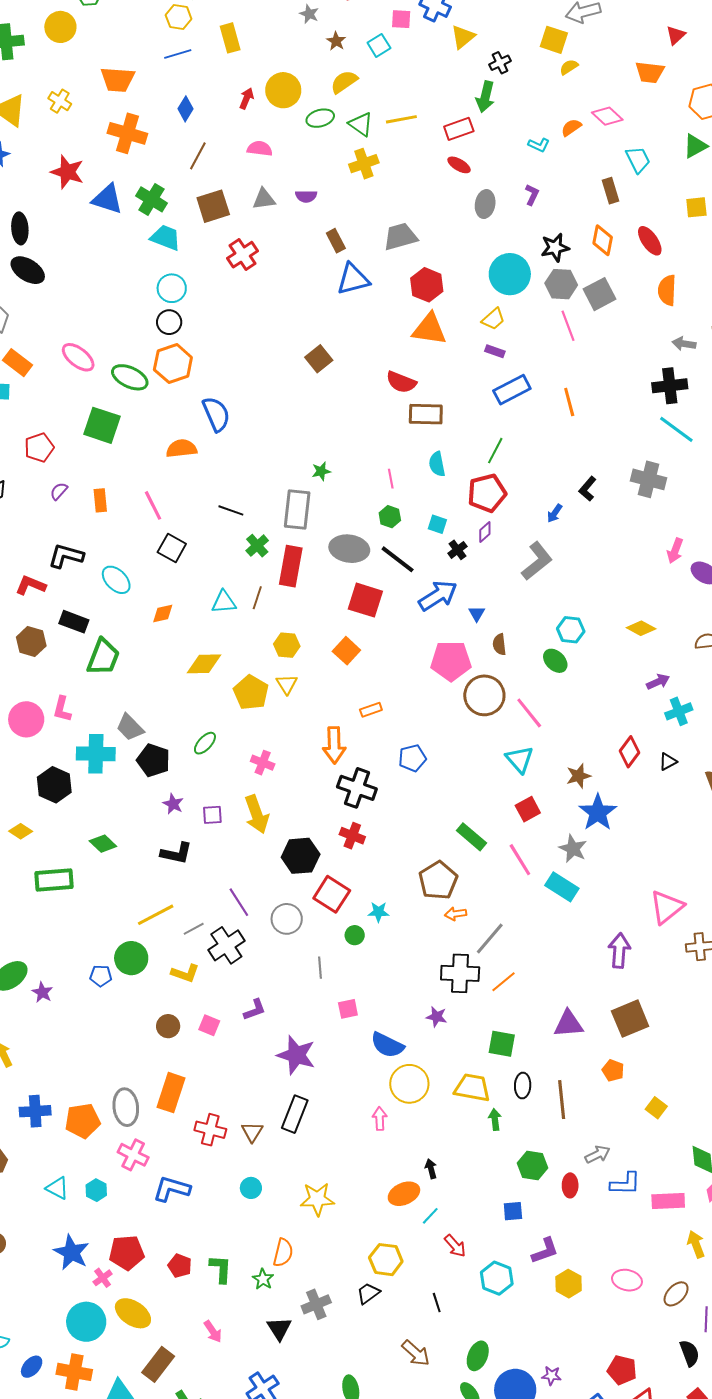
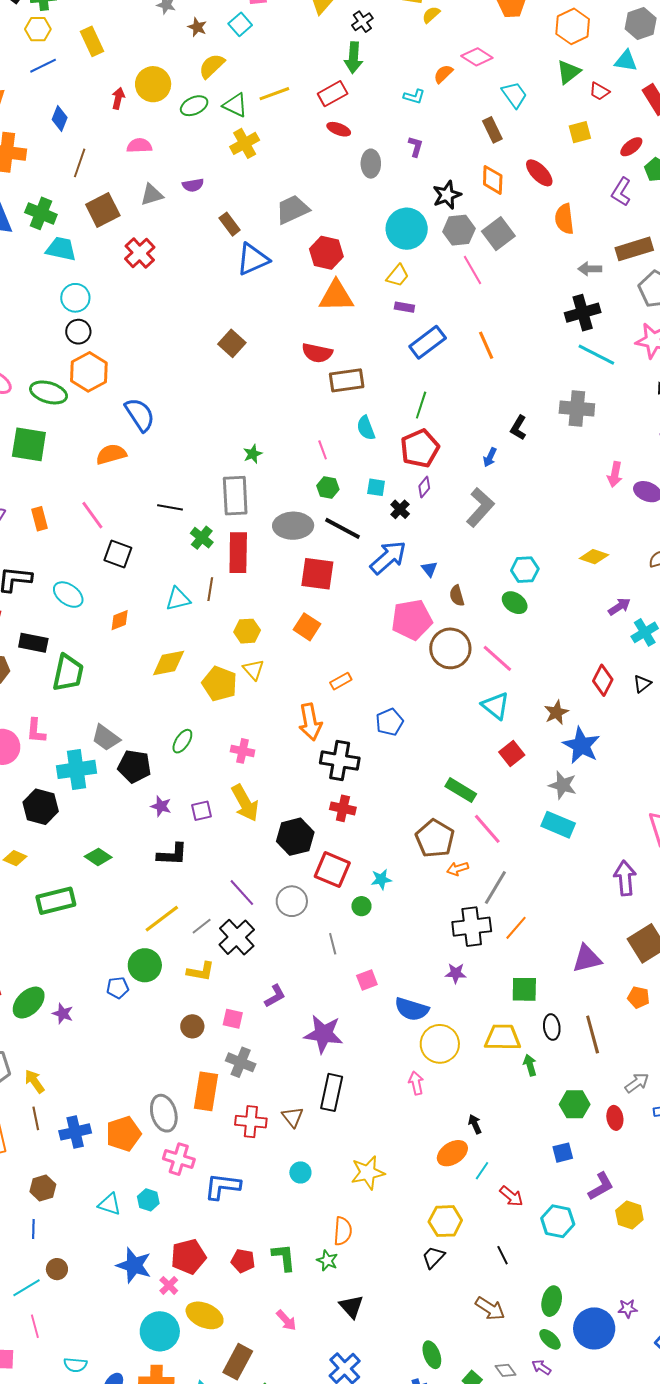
pink line: (520, 860) -> (487, 829), moved
gray cross: (316, 1304) -> (241, 1062), moved, turned -36

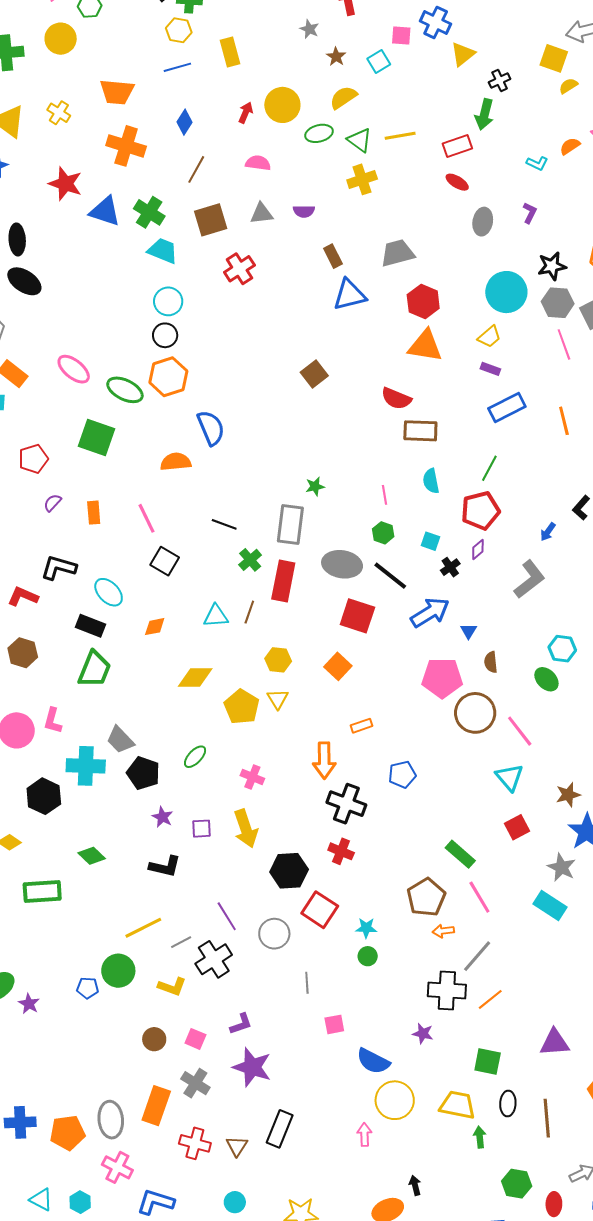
black rectangle: (33, 643) -> (90, 626), moved
green circle: (361, 906) -> (368, 956), moved
purple star: (323, 1034) -> (252, 1067), moved

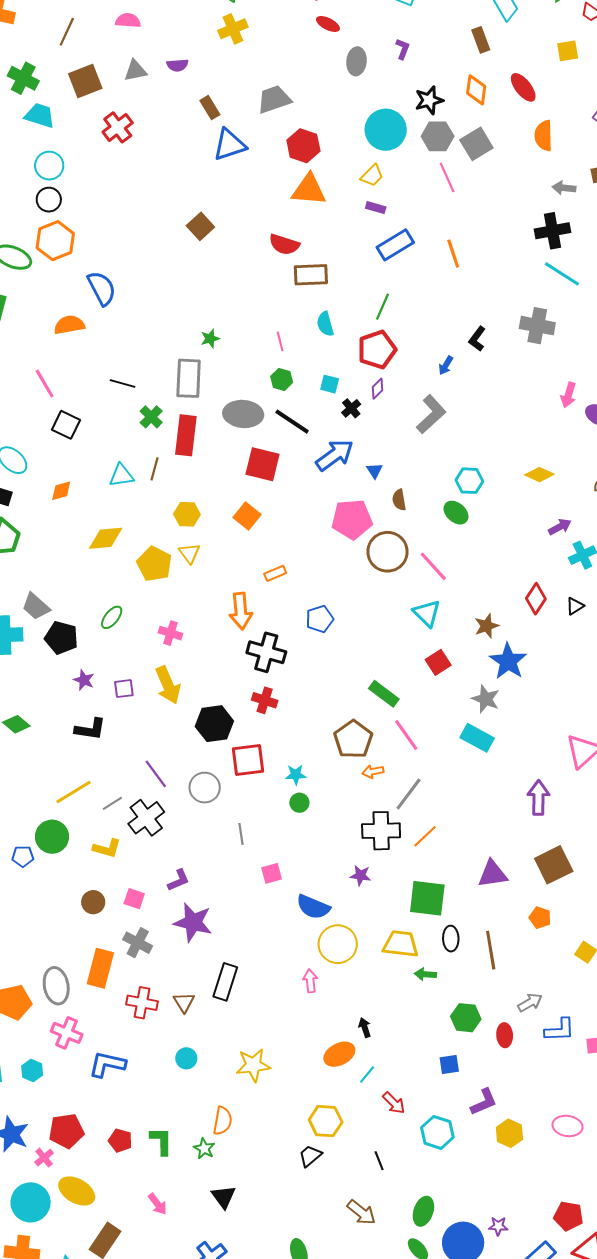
red square: (320, 910) -> (248, 760), turned -36
green square: (488, 1061) -> (427, 898), size x1.4
green arrow: (480, 1137) -> (425, 974), turned -75

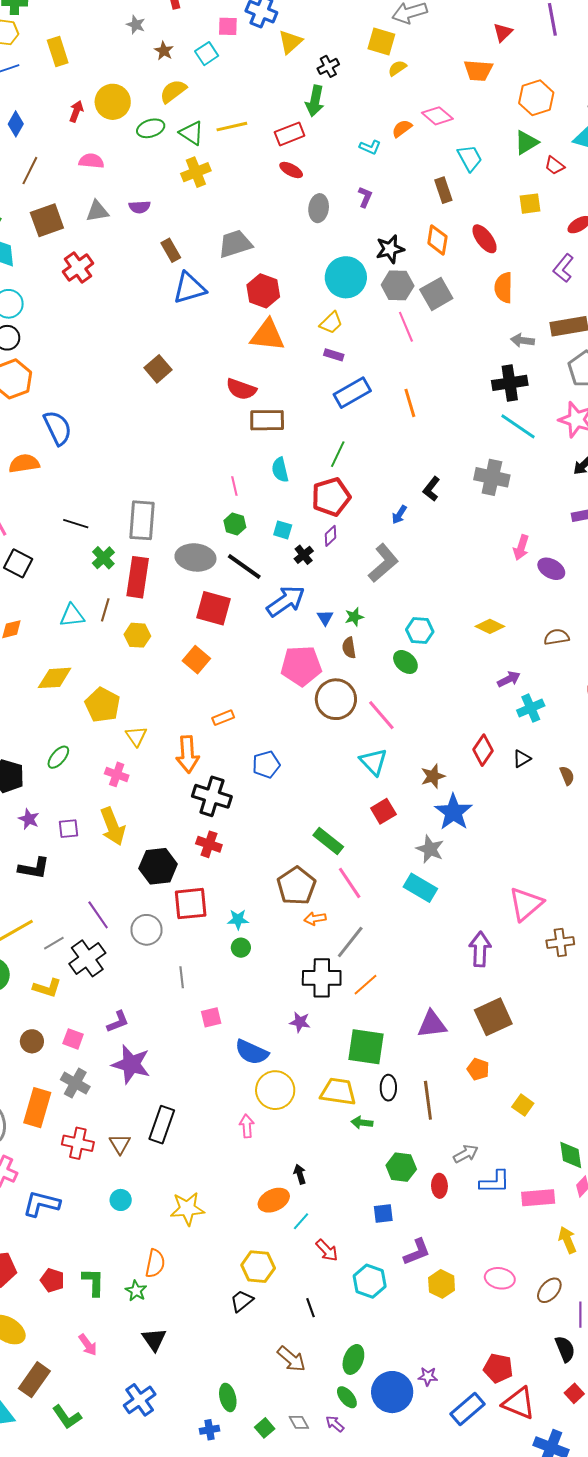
green star: (210, 339) -> (354, 617), moved
yellow hexagon: (187, 514) -> (137, 635), moved
yellow triangle: (189, 553) -> (136, 736), moved

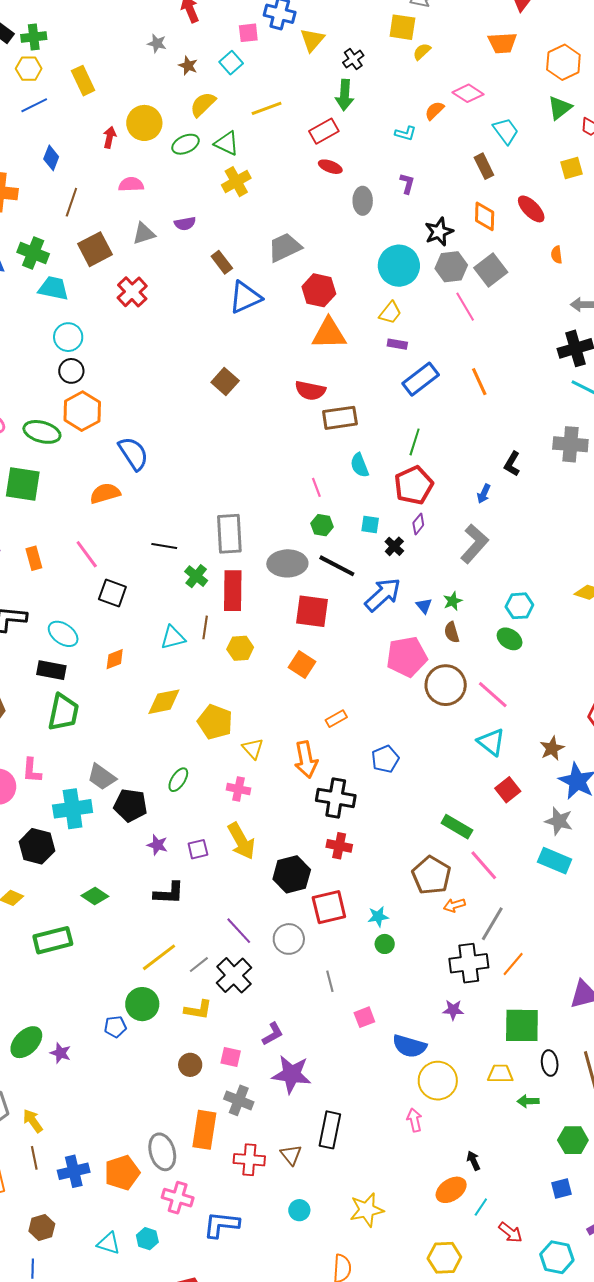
yellow line: (232, 127) -> (267, 108), moved
orange semicircle: (504, 288) -> (557, 255), size x0.6
yellow trapezoid: (338, 1092) -> (500, 1074), size x0.7

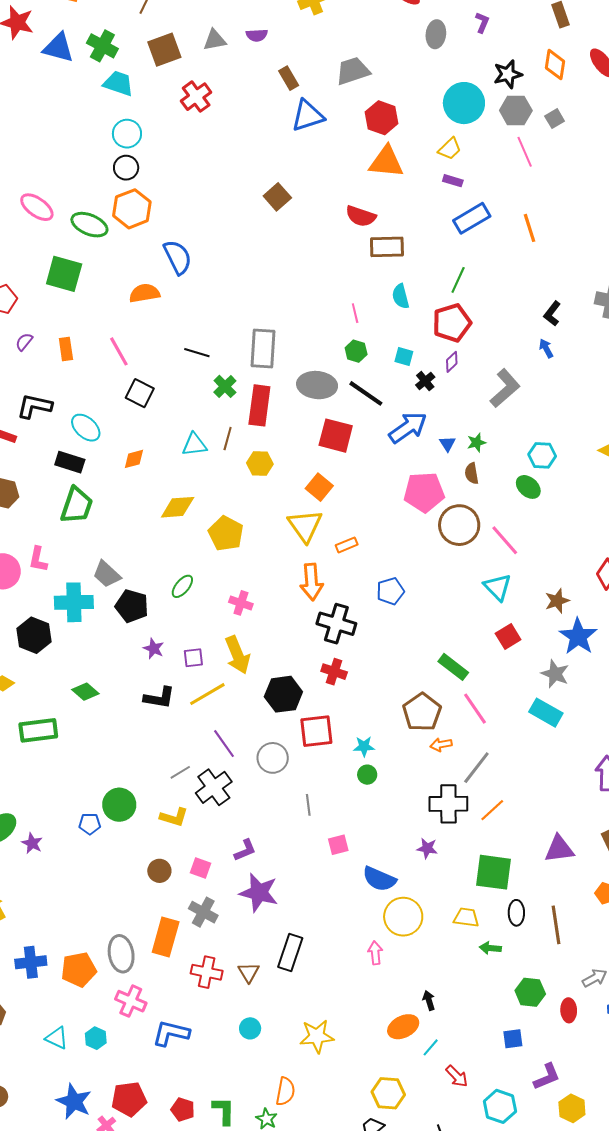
gray square: (491, 270) -> (555, 119), size x0.6
blue arrow: (484, 494) -> (546, 348), moved, turned 120
yellow triangle: (253, 749) -> (305, 526), moved, size x1.6
yellow line: (159, 957) -> (207, 694), moved

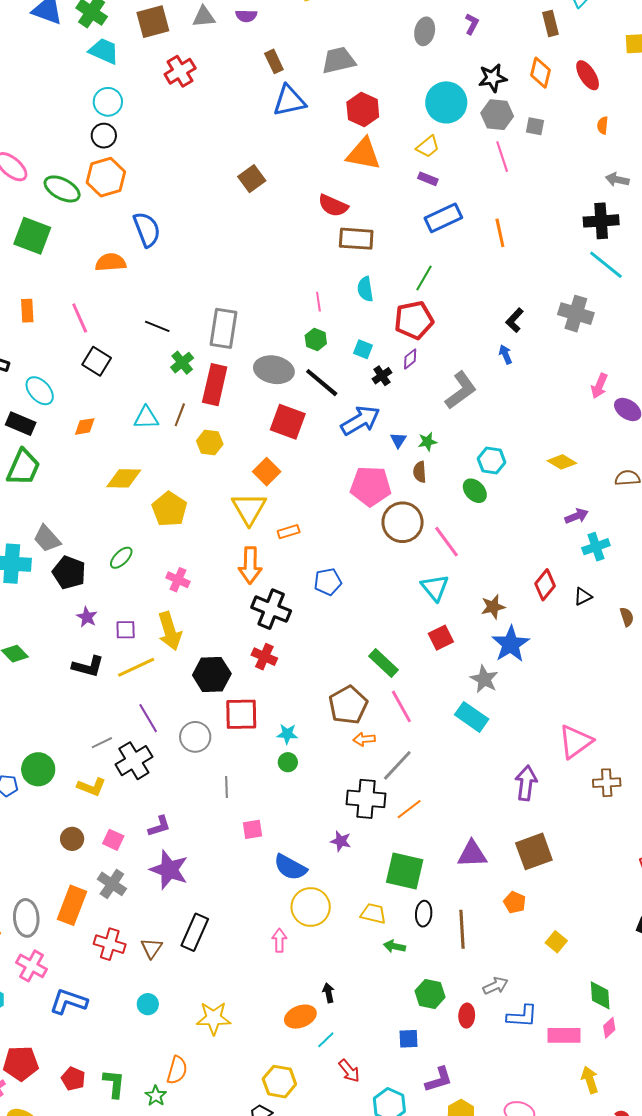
gray square: (555, 119) -> (535, 126), turned 36

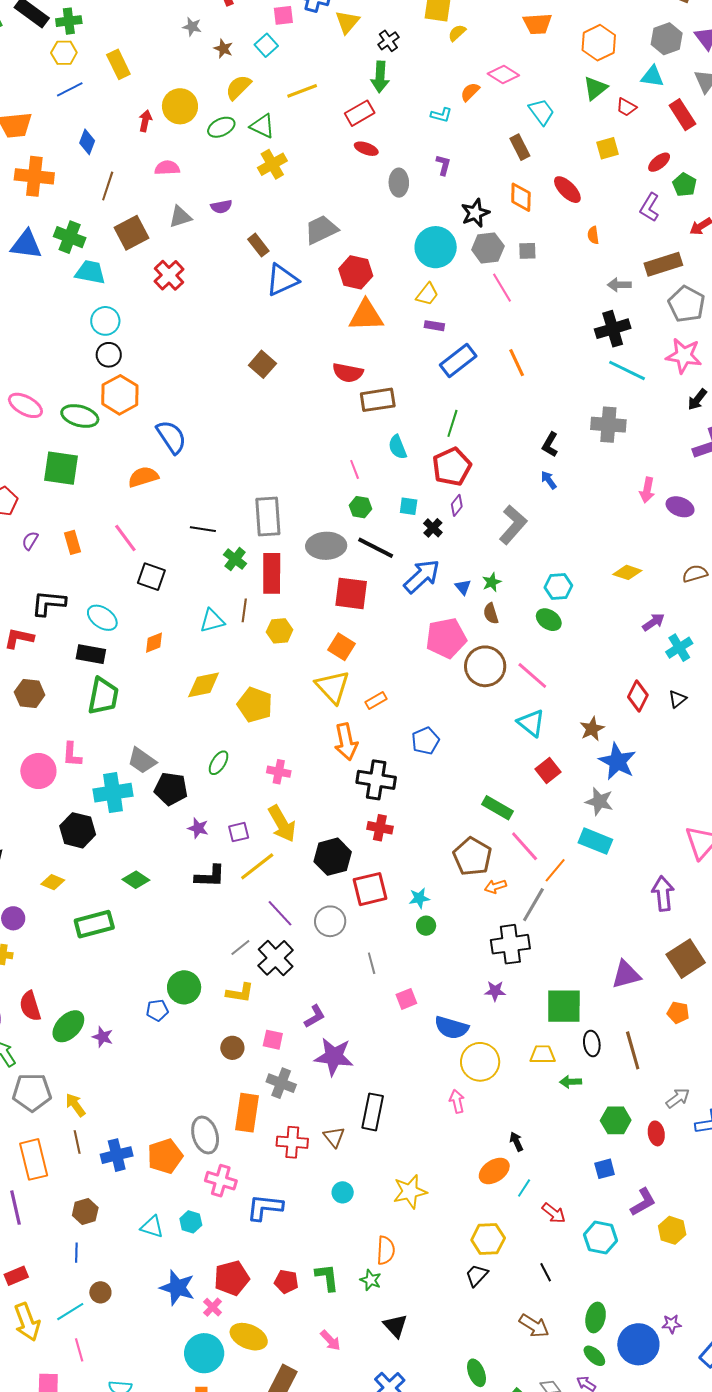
orange line: (409, 809) -> (555, 870), moved

